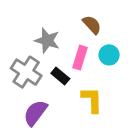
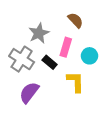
gray star: (47, 40) -> (39, 33), turned 30
cyan circle: (109, 55) -> (89, 56), moved

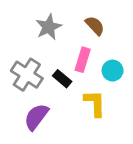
gray star: (39, 33) -> (49, 27), moved

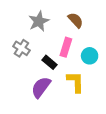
gray cross: (27, 75) -> (21, 48), moved, size x0.7
purple semicircle: (36, 117) -> (41, 87), moved

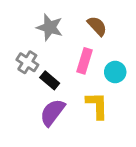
gray star: (39, 21) -> (50, 27), turned -30
black rectangle: (50, 62) -> (50, 80), moved

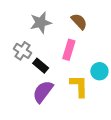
gray star: (50, 27) -> (41, 23), turned -30
cyan circle: (115, 72) -> (99, 71), moved

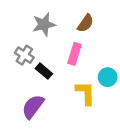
brown semicircle: (79, 21) -> (86, 23), turned 78
purple semicircle: (43, 92) -> (33, 107), moved

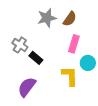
gray star: (44, 24) -> (47, 18), moved
pink rectangle: (75, 54) -> (74, 44), moved

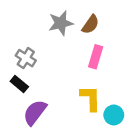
black rectangle: (36, 58) -> (19, 84), moved
cyan circle: (88, 63) -> (114, 115), moved

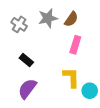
gray cross: (26, 58) -> (19, 24), moved
black rectangle: (19, 84) -> (26, 60), moved

